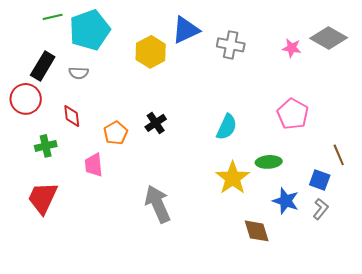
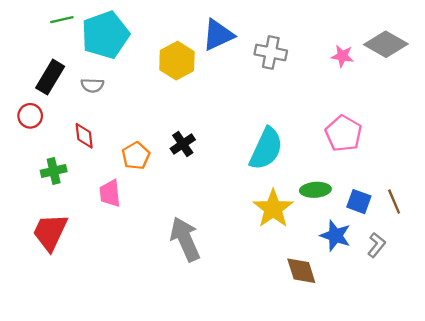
red circle: (26, 99) -> (30, 116), size x0.7
cyan semicircle: (227, 127) -> (266, 149), size x1.4
brown line: (339, 155) -> (394, 202), moved
blue square: (320, 180) -> (359, 202), moved

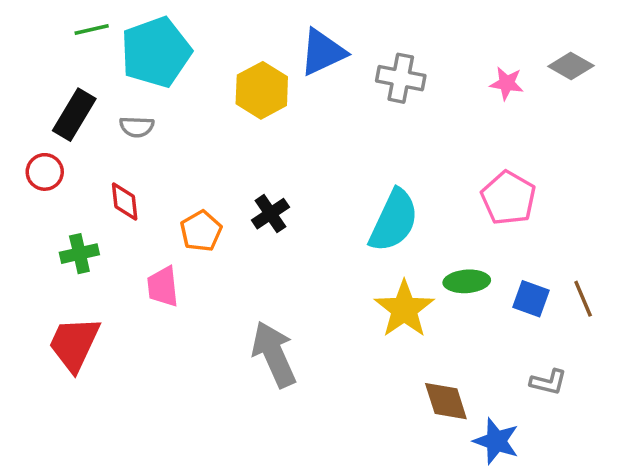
gray diamond: (386, 44) -> (571, 66), size x0.7
blue star: (335, 236) -> (496, 441), moved
gray L-shape: (376, 245) -> (548, 382), moved, turned 65

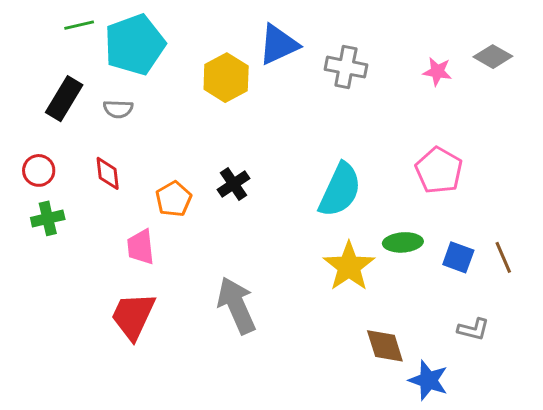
red circle: (45, 172) -> (39, 170), moved
green cross: (79, 254) -> (48, 218), moved
red trapezoid: (74, 344) -> (133, 316), moved

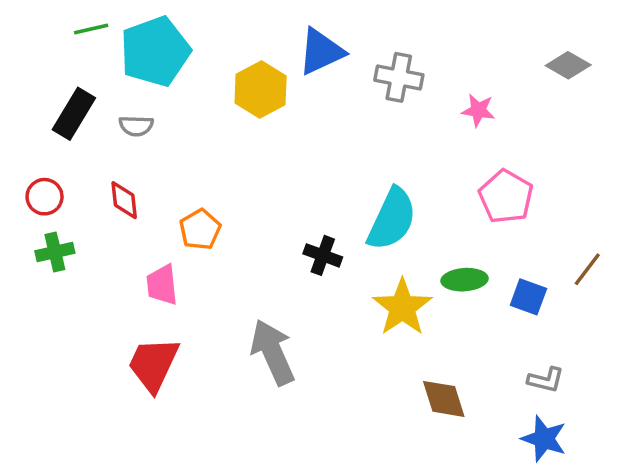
pink star: (437, 72) -> (478, 110), moved
black cross: (234, 184) -> (323, 255), moved, turned -36
brown line: (503, 257) -> (587, 269), moved, turned 60
blue star: (428, 380) -> (544, 439), moved

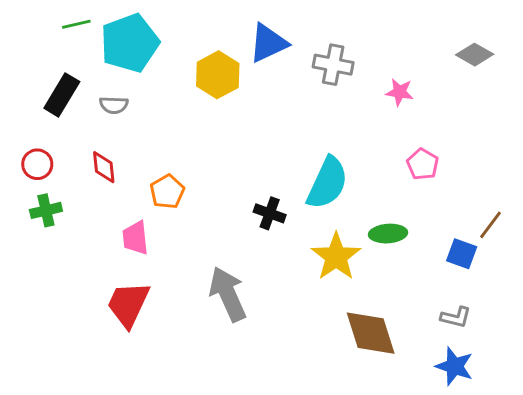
pink pentagon: (506, 197) -> (423, 164), size x0.7
blue square: (528, 297) -> (462, 254), moved
brown diamond: (444, 399) -> (371, 333), size x1.4

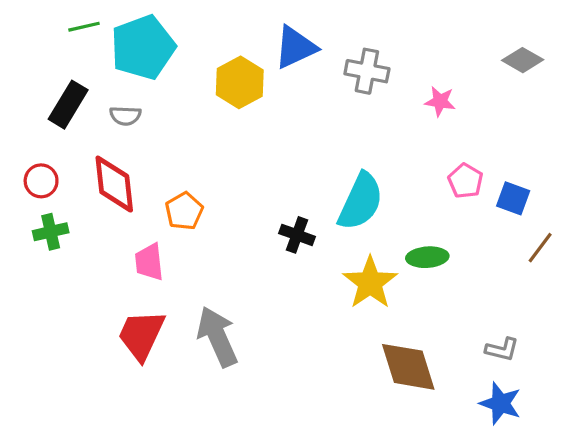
red diamond: (104, 167) -> (114, 184), size x1.6
blue square: (462, 254) -> (513, 198), moved
gray arrow: (228, 294) -> (218, 337), moved

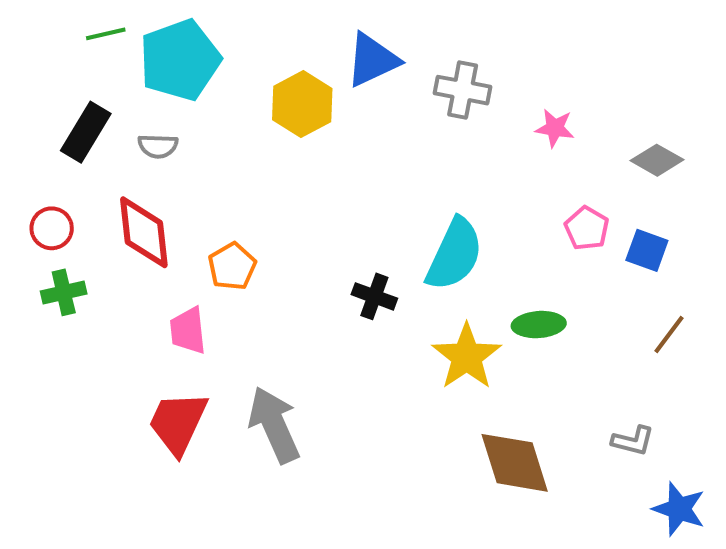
gray diamond: (523, 60) -> (657, 160), moved
brown line: (540, 248) -> (669, 335), moved
blue star: (500, 403) -> (679, 509), moved

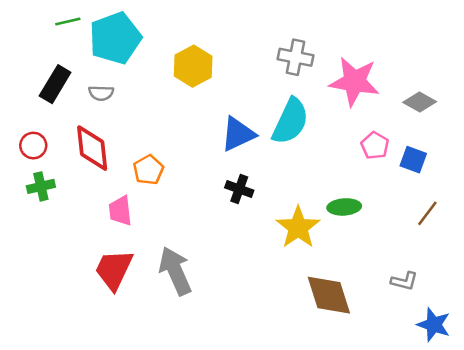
blue triangle: (372, 60) -> (238, 134), moved
pink star: (555, 128) -> (354, 82), size x2.0
cyan semicircle: (455, 254) -> (290, 121), moved

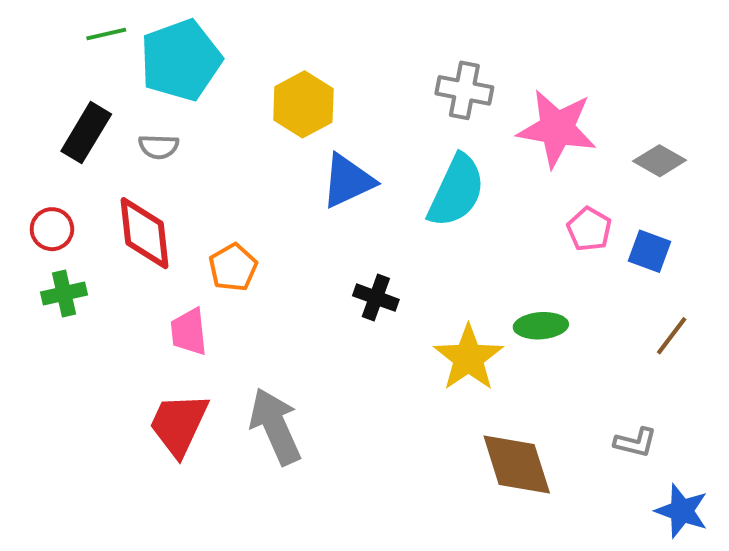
blue triangle: (238, 134) -> (348, 181), moved

